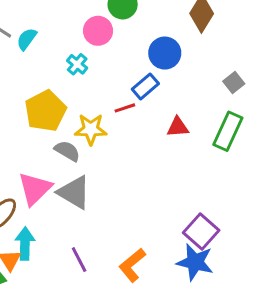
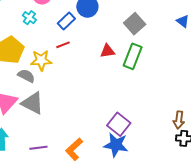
gray square: (234, 83) -> (135, 24), size x1.5
blue rectangle: (145, 86) -> (66, 21), moved
red triangle: (178, 127) -> (107, 51), moved
purple line: (79, 260) -> (38, 148), turned -66

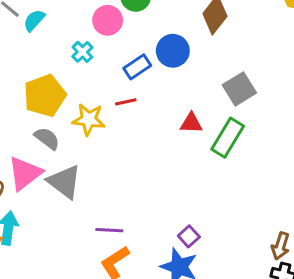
gray semicircle: (26, 76) -> (47, 138), moved
purple square: (119, 124) -> (189, 236), size x0.6
purple line: (38, 148) -> (109, 230), moved

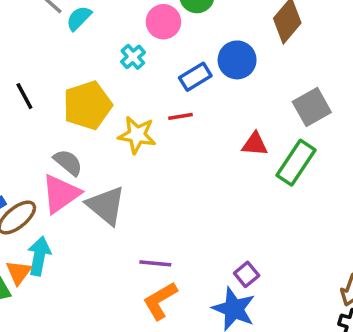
gray semicircle: (47, 138) -> (68, 162), moved

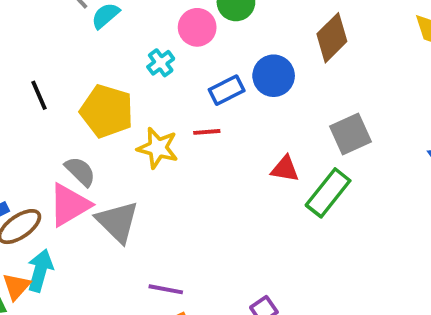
yellow pentagon: (88, 105) -> (107, 111), turned 30

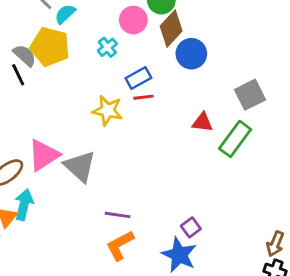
brown diamond: (332, 38) -> (171, 28), moved
blue rectangle: (227, 90) -> (138, 78), moved
yellow pentagon: (107, 111) -> (50, 47), moved
gray semicircle: (80, 171) -> (25, 55), moved

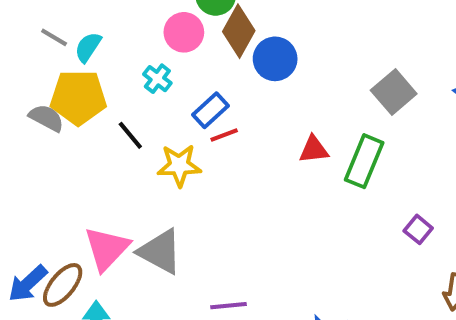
black line: (18, 75) -> (130, 135), moved
gray square: (250, 95) -> (394, 92), moved
purple square: (191, 227) -> (418, 229), moved

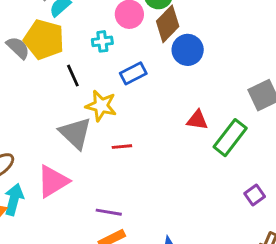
cyan cross: (157, 79) -> (102, 41), turned 30
red line: (224, 135) -> (122, 147), moved
pink triangle: (107, 249) -> (53, 181), moved
gray triangle: (160, 252) -> (75, 133), moved

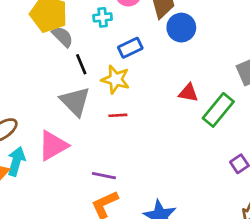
gray semicircle: (18, 48) -> (63, 37), moved
black line: (73, 76) -> (81, 64), moved
yellow star: (101, 106) -> (116, 79), moved

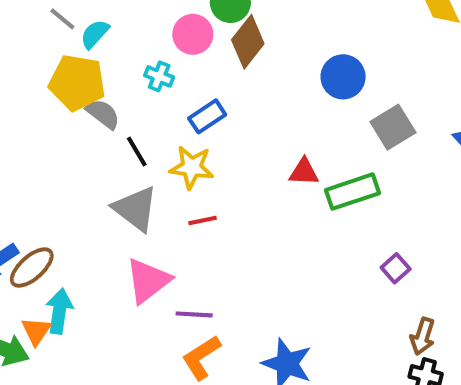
cyan cross: (103, 17) -> (159, 76), turned 36
blue circle: (181, 28) -> (343, 77), moved
green rectangle: (218, 110) -> (352, 192), turned 40
pink triangle: (53, 146) -> (148, 281), moved

